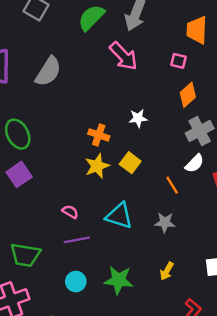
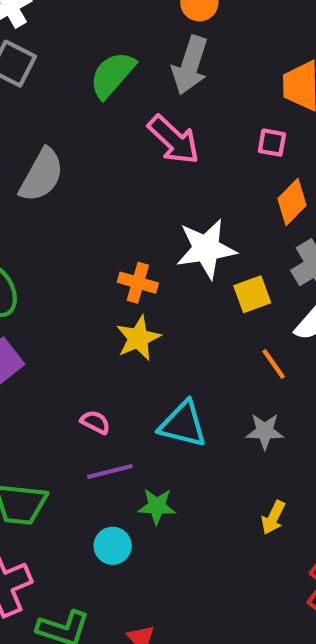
white star: (138, 118) -> (206, 249), size x1.8
yellow square: (130, 163) -> (252, 294), moved, turned 36
green star: (119, 280) -> (157, 506), moved, size x0.7

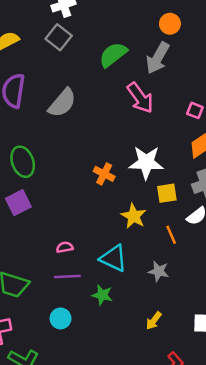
yellow star: (138, 338) -> (134, 216), moved, turned -30
pink semicircle: (95, 422) -> (65, 247), turned -49
green star: (157, 506) -> (102, 295), moved

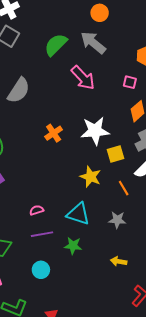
gray arrow: (158, 58) -> (93, 43), turned 108
orange cross: (104, 174) -> (54, 133), moved, turned 36
yellow arrow: (154, 321) -> (119, 261), turned 70

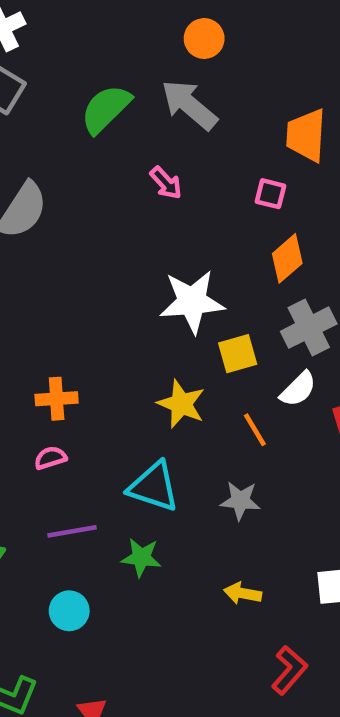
pink arrow: (83, 78) -> (166, 183), size x0.6
orange cross: (54, 133) -> (57, 399), moved, turned 30
pink semicircle: (37, 210) -> (50, 458), moved

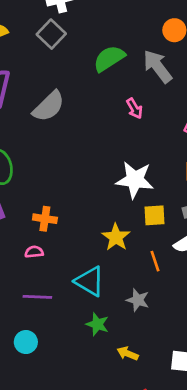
green star: (141, 557) -> (97, 324), moved

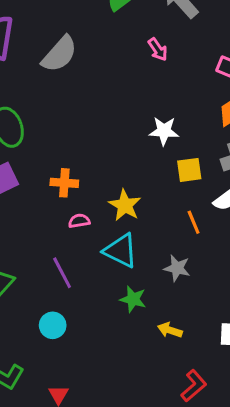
white star: (135, 180) -> (164, 131), size x0.7
yellow star: (116, 237) -> (125, 205), moved
pink semicircle: (34, 252) -> (79, 221), moved
purple line: (37, 297) -> (62, 273), turned 64

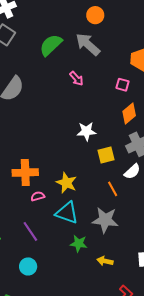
orange cross: (64, 183) -> (25, 173), size x1.4
gray star: (177, 268) -> (105, 220), size x1.5

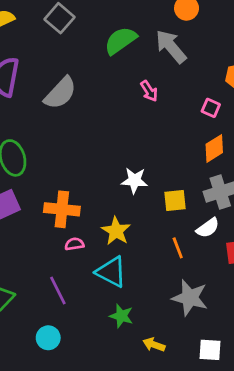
white star: (86, 131) -> (134, 181), moved
gray star: (105, 220) -> (190, 298), moved

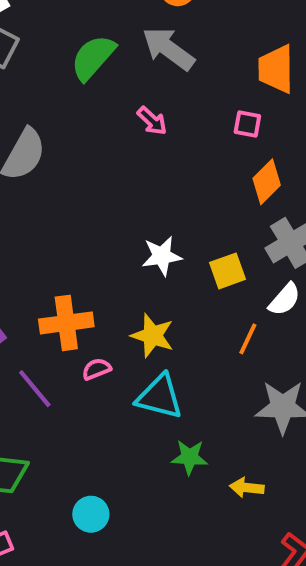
orange line: (178, 248) -> (248, 339), turned 60
purple line: (58, 290) -> (35, 389), moved

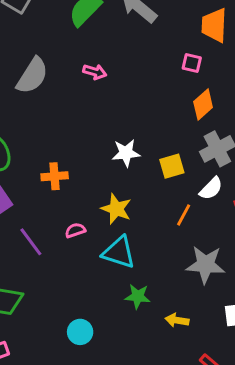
pink arrow: (152, 121) -> (95, 72), moved, turned -30
orange cross: (66, 323) -> (55, 176), moved, size x0.7
cyan circle: (91, 514) -> (80, 332), moved

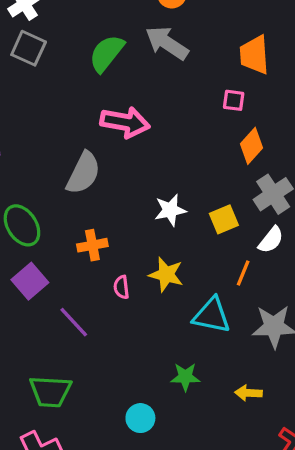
pink arrow: (95, 72) -> (125, 122), size x1.8
gray semicircle: (32, 76) -> (83, 173), moved
pink semicircle: (75, 230) -> (121, 287), moved, turned -72
cyan triangle: (119, 252) -> (212, 315), moved
green star: (138, 296) -> (185, 377), moved

